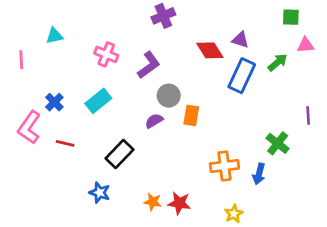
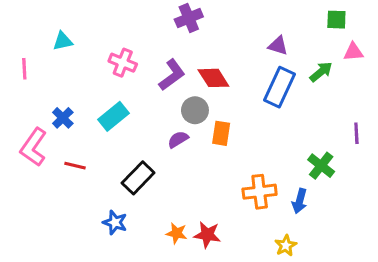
red diamond: (210, 50) -> (213, 78), moved
yellow star: (234, 214) -> (286, 246), moved

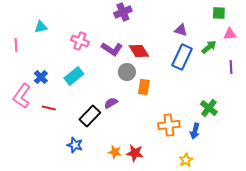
purple L-shape: (172, 75) -> (112, 49), turned 70
purple line: (356, 133) -> (231, 67), moved
purple semicircle: (178, 139) -> (111, 103), moved

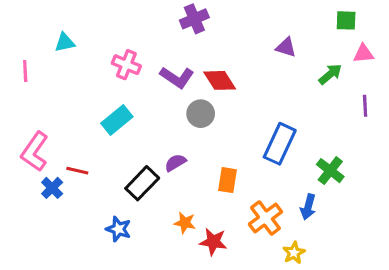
blue rectangle: (182, 57) -> (280, 144), moved
blue cross: (41, 77) -> (52, 188), moved
orange rectangle: (144, 87) -> (228, 180), moved
orange cross: (169, 125) -> (265, 218), moved, turned -30
orange star: (115, 152) -> (185, 223), moved

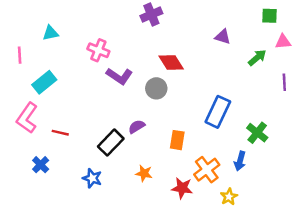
purple L-shape: (177, 77) -> (119, 76), moved
cyan rectangle: (117, 120) -> (44, 82), moved
blue cross: (52, 188) -> (41, 165), moved
red star: (213, 242) -> (182, 188), moved

